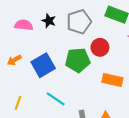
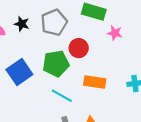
cyan line: (56, 99) -> (62, 96), moved

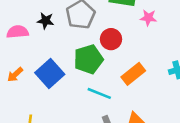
orange rectangle: (95, 82) -> (133, 74), turned -40

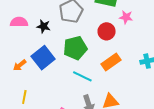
black star: (46, 21) -> (44, 26), moved
red circle: (111, 39) -> (107, 31), moved
orange arrow: (15, 75) -> (20, 65), moved

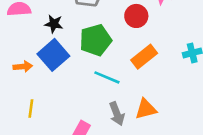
black star: (44, 26) -> (54, 24), moved
orange arrow: (20, 65) -> (23, 67), turned -144

